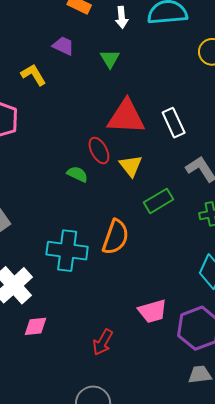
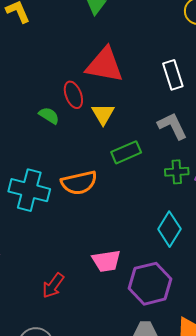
white rectangle: (174, 123) -> (173, 75), moved
orange semicircle: (116, 237) -> (79, 183), turned 51

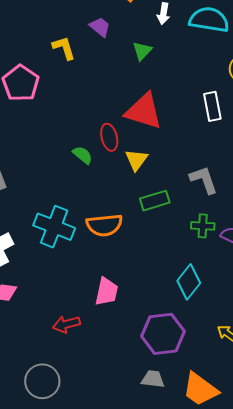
white rectangle: (173, 75) -> (212, 106), moved
pink trapezoid: (106, 261) -> (106, 292), moved, turned -76
red arrow: (53, 286) -> (66, 324), turned 32

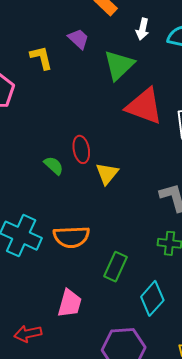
green triangle: (142, 51) -> (119, 65), size x1.6
red triangle: (144, 111) -> (144, 106), moved
green rectangle: (155, 201) -> (116, 267), moved, turned -52

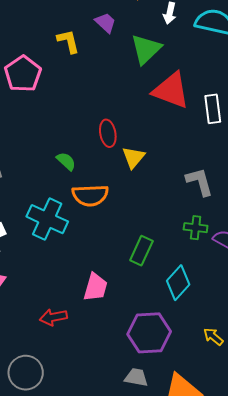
green semicircle: (54, 166) -> (66, 161), moved
orange semicircle: (71, 237) -> (90, 195), moved

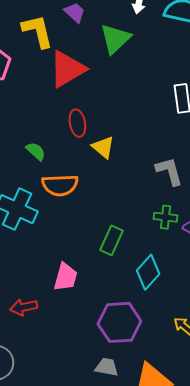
yellow L-shape: (68, 41) -> (38, 31), size x1.4
red triangle: (171, 90) -> (67, 69), moved, turned -51
yellow triangle: (133, 157) -> (103, 147), turned -30

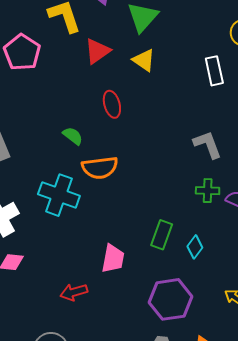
red triangle: (67, 69) -> (97, 51), size x0.7
yellow triangle: (103, 147) -> (144, 60), moved
green rectangle: (111, 240) -> (162, 235), moved
cyan diamond: (148, 272) -> (195, 247), size x0.7

